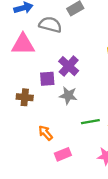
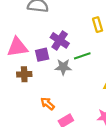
pink triangle: (23, 44) -> (17, 47), moved
green line: (90, 122) -> (82, 56), moved

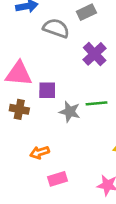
purple cross: (60, 40) -> (95, 54), moved
orange arrow: (47, 104) -> (40, 152), turned -72

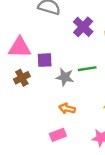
brown cross: (19, 109) -> (22, 78), turned -35
orange arrow: (40, 152) -> (67, 109), moved, turned 35

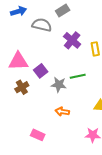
purple square: (45, 60) -> (41, 71), turned -32
pink rectangle: (58, 135) -> (38, 135), moved, turned 48

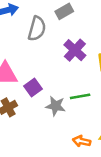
gray semicircle: (42, 25) -> (37, 29), turned 90
orange arrow: (62, 112) -> (82, 141), moved

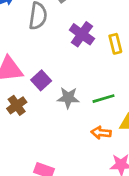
green line: (80, 96) -> (104, 99), moved

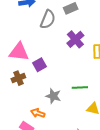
gray star: (68, 98) -> (53, 96), moved
orange arrow: (101, 133) -> (38, 113), moved

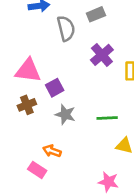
gray semicircle: (48, 19) -> (66, 28), turned -36
gray star: (53, 96) -> (65, 114), moved

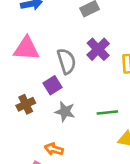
gray semicircle: (66, 28) -> (67, 61), moved
pink triangle: (28, 71) -> (26, 49), moved

